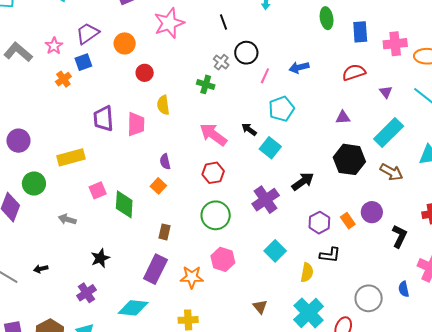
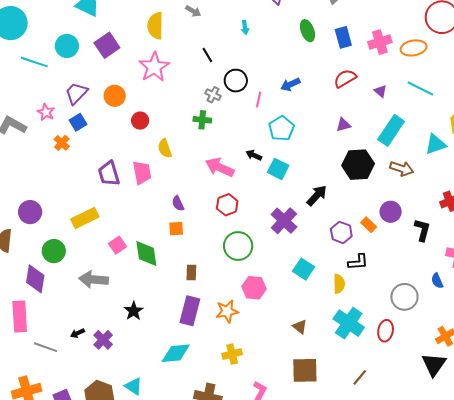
orange square: (158, 186) -> (176, 229), turned -35
gray arrow: (67, 219) -> (94, 279), size x1.6
purple cross: (86, 293) -> (103, 340), moved

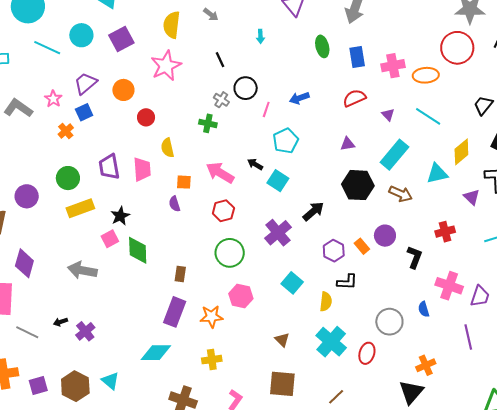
orange square: (176, 229) -> (184, 182), moved
green circle: (54, 251) -> (68, 178), moved
black star: (134, 311) -> (120, 216), moved

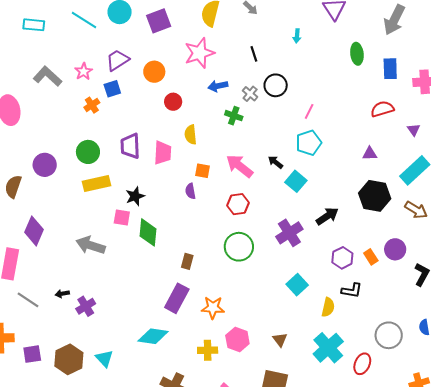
blue arrow: (299, 98) -> (218, 86), moved
pink line: (266, 109) -> (309, 111), moved
pink square: (110, 239) -> (122, 218), turned 30
pink hexagon: (241, 296) -> (237, 340), moved

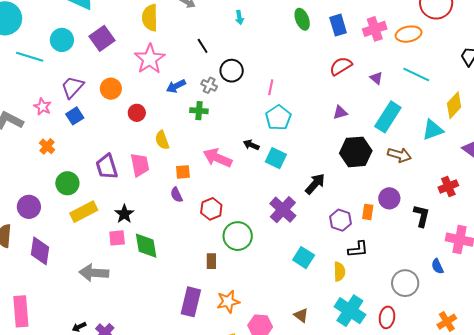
orange cross: (92, 105) -> (47, 146), moved
red hexagon: (238, 204) -> (211, 209), moved
purple diamond: (34, 231) -> (40, 251), moved
orange rectangle: (371, 257) -> (368, 212), turned 56
brown rectangle: (187, 261) -> (211, 261), moved

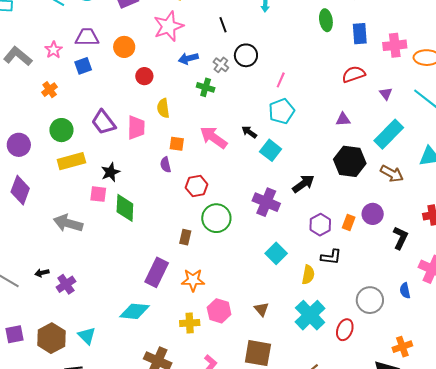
purple trapezoid: (72, 87) -> (87, 37), turned 35
purple trapezoid: (107, 167) -> (103, 122), turned -32
purple cross: (283, 210) -> (266, 202), turned -32

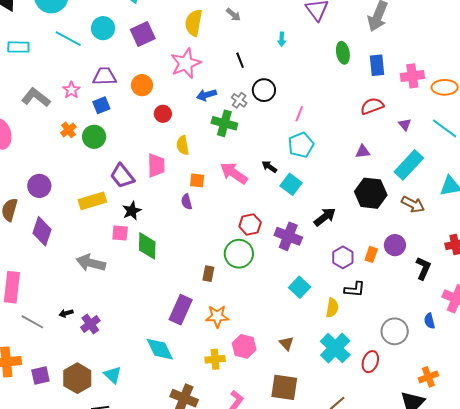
green cross: (206, 87) -> (224, 123), size x1.4
purple trapezoid: (103, 122) -> (122, 176), moved
green circle: (61, 130) -> (94, 137), moved
red hexagon: (197, 186) -> (250, 224), moved
cyan diamond: (135, 311) -> (160, 349), turned 60

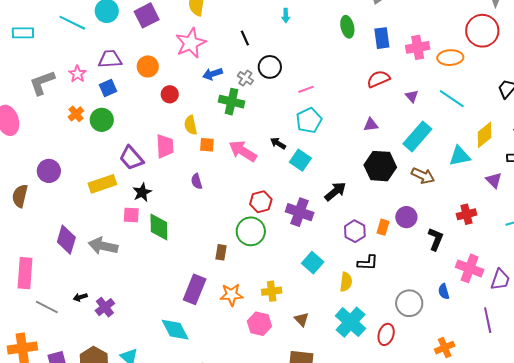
gray L-shape: (36, 97) -> (42, 83), turned -56
pink line: (299, 114) -> (306, 89), turned 49
orange square: (197, 180) -> (207, 145), moved
purple diamond: (42, 231) -> (66, 240), moved
yellow cross: (215, 359) -> (272, 291), moved

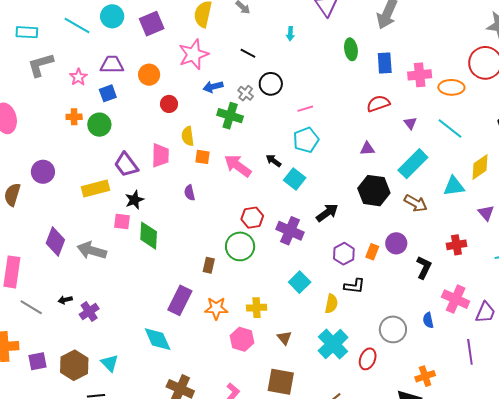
black line: (245, 38) -> (248, 53), turned -42
gray L-shape: (42, 83) -> (40, 65), moved
orange cross: (76, 114) -> (74, 117), turned 35

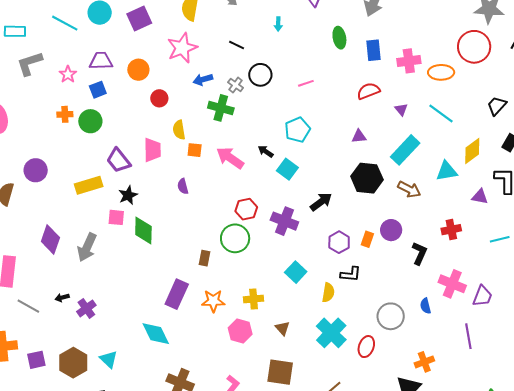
pink line: (305, 109) -> (306, 83), moved
purple triangle: (486, 213) -> (480, 197), turned -36
gray arrow: (92, 250) -> (87, 247), turned -80

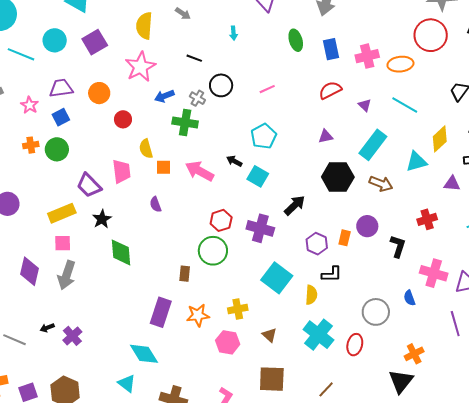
pink square: (116, 217) -> (63, 243), moved
cyan square: (296, 272) -> (277, 278), size x1.4
cyan triangle: (109, 359) -> (127, 383), moved

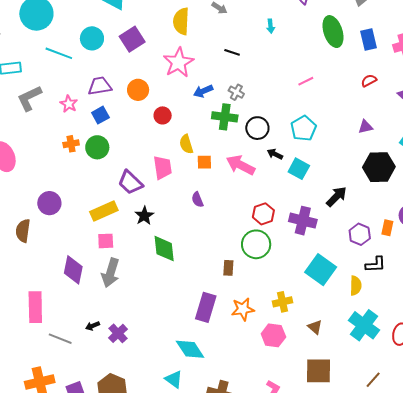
green ellipse: (296, 40) -> (333, 32), size x1.4
black circle: (221, 85) -> (257, 128), moved
red semicircle: (330, 90) -> (369, 81), size x0.7

